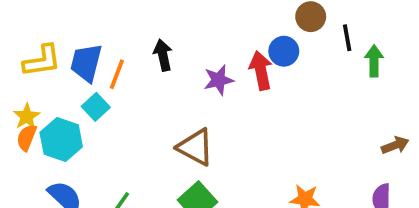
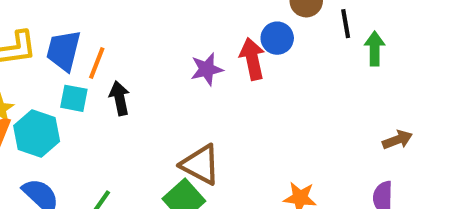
black arrow: (163, 55) -> (120, 98), moved
cyan square: (96, 107) -> (74, 98), turned -36
brown triangle: (196, 147) -> (200, 165), moved

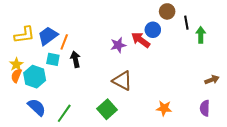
blue trapezoid: (64, 51) -> (48, 36), turned 40
red arrow: (252, 59) -> (141, 40), turned -42
brown triangle: (200, 165) -> (122, 81), moved

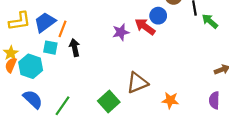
green arrow: (201, 35) -> (210, 21), turned -49
brown triangle: (122, 81) -> (137, 83), moved, turned -50

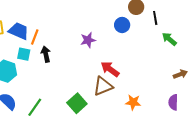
green arrow: (210, 21) -> (169, 39), moved
blue trapezoid: (45, 22) -> (19, 31), turned 60
red arrow: (145, 27) -> (110, 69), moved

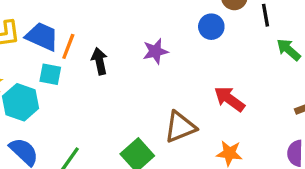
black arrow: (46, 54) -> (99, 61), moved
red arrow: (110, 69) -> (229, 99), moved

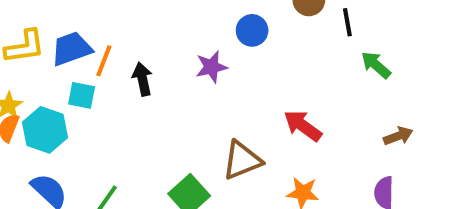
blue circle: (211, 27) -> (252, 30), moved
blue trapezoid: (42, 37) -> (71, 49), turned -44

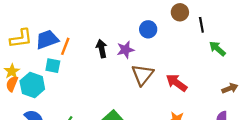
black arrow: (142, 79) -> (102, 49), moved
brown triangle: (242, 160) -> (142, 75), moved, turned -30

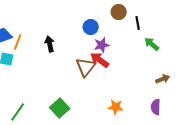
purple star: (125, 50) -> (102, 45), moved
red arrow: (177, 83) -> (100, 60), moved

